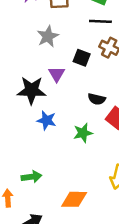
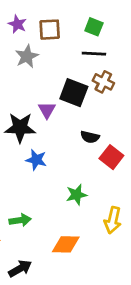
gray star: (48, 36) -> (27, 56), moved
black square: (82, 58) -> (74, 93), size x1.5
green star: (83, 133) -> (76, 195), moved

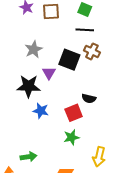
gray star: (27, 56) -> (34, 49), moved
black semicircle: (90, 137) -> (89, 98), moved
red square: (111, 157) -> (74, 113), moved, turned 30

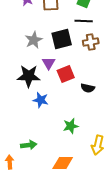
brown cross: (92, 51) -> (91, 42), turned -35
black square: (69, 60) -> (62, 39), moved, turned -35
red square: (74, 113) -> (66, 74), moved

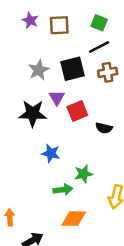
black line: (84, 21) -> (99, 47), turned -30
blue star: (41, 100) -> (51, 153), moved
green arrow: (29, 145) -> (63, 190), moved

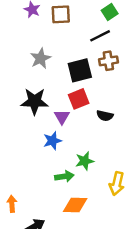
green square: (99, 23) -> (110, 12), moved, turned 35
black square: (73, 69) -> (80, 70), moved
purple triangle: (57, 98) -> (62, 117), moved
blue star: (51, 153) -> (52, 141), turned -30

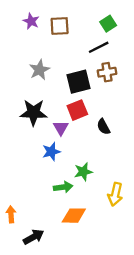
black semicircle: (105, 116) -> (103, 127), turned 49

